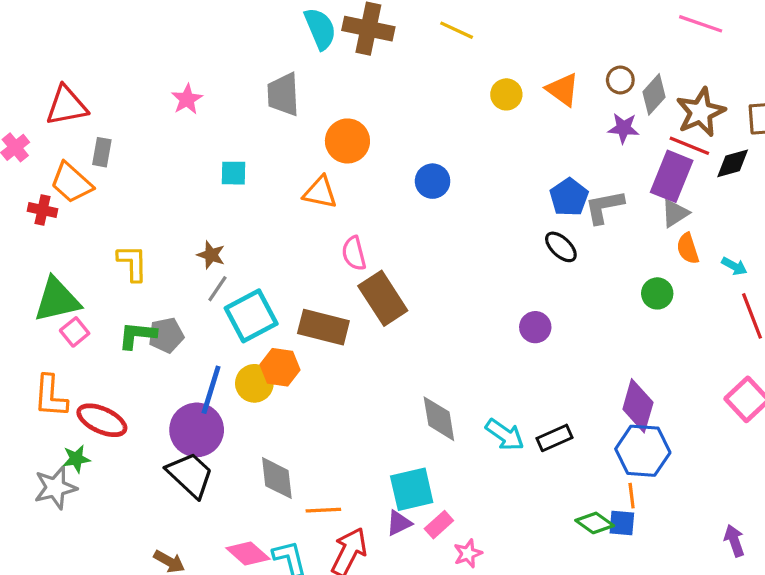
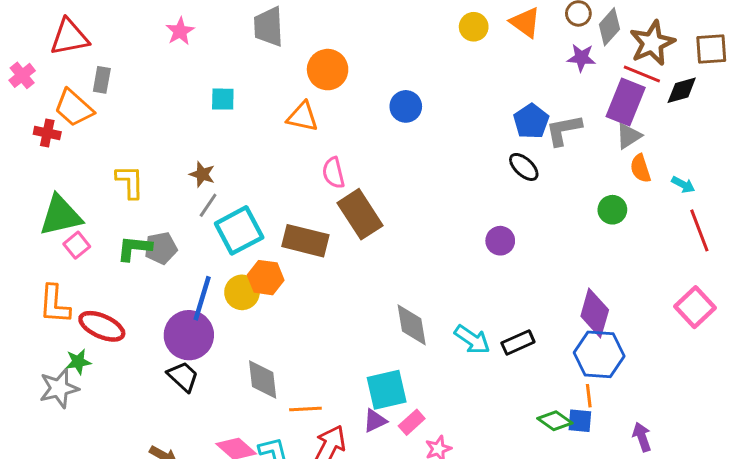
black trapezoid: (190, 475) -> (183, 376), size x0.7
purple arrow: (734, 541) -> (642, 437), moved

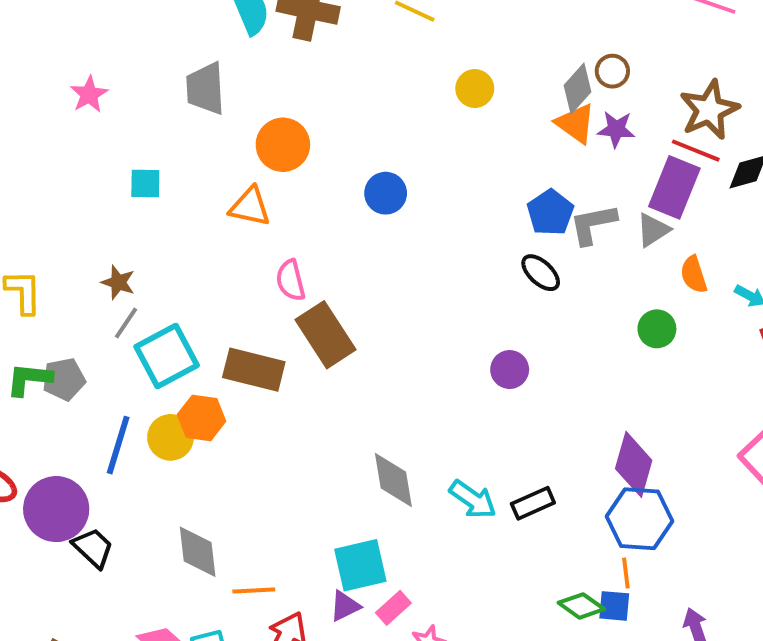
orange triangle: (525, 22) -> (576, 123), moved
gray diamond: (609, 27) -> (577, 89), moved
gray triangle: (629, 136) -> (653, 230), moved
purple circle: (189, 335) -> (56, 509), moved

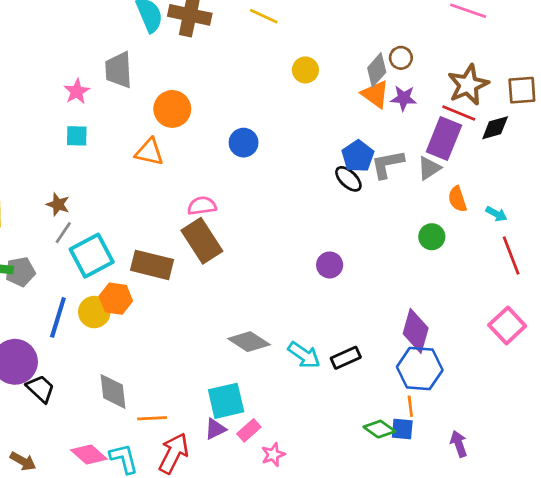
pink star: (89, 94) -> (77, 91), moved
black ellipse: (541, 273) -> (348, 179), moved
pink semicircle: (291, 280) -> (202, 206), moved, turned 96
gray diamond: (393, 480) -> (249, 342), turned -48

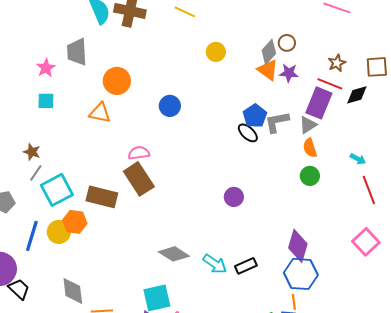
brown star: (468, 85) -> (337, 63), size x0.6
orange semicircle: (457, 199) -> (310, 148), moved

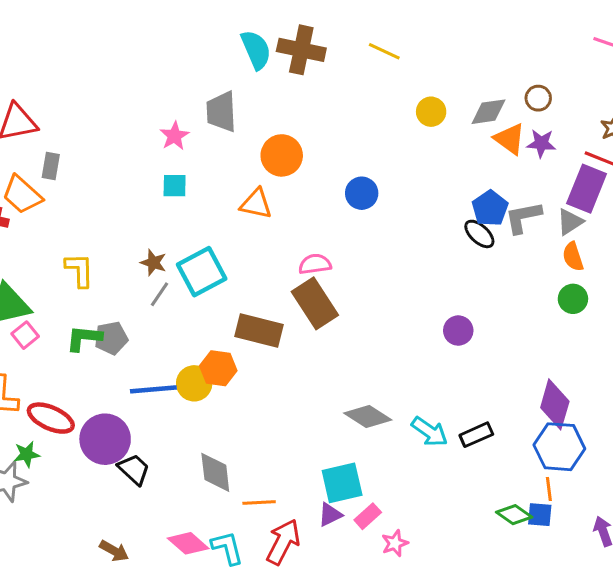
gray diamond: (269, 52) -> (488, 112), moved, turned 40
cyan square: (57, 190) -> (202, 272), moved
blue line: (32, 236) -> (153, 389), turned 68

